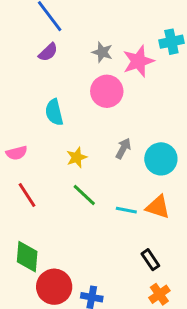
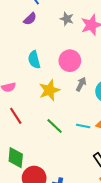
pink circle: (107, 91) -> (70, 61), moved
yellow star: (77, 157) -> (49, 90), size x1.5
green line: (84, 195) -> (55, 126), moved

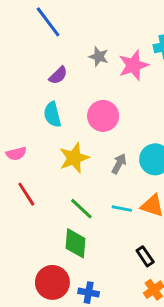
purple semicircle: (30, 19) -> (58, 75), moved
gray arrow: (81, 84) -> (119, 164), moved
green diamond: (16, 158) -> (76, 243), moved

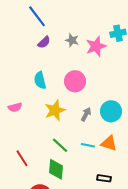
purple semicircle: (58, 75) -> (44, 42), moved
red line: (26, 194) -> (22, 158), moved
black rectangle: (145, 256) -> (104, 178), turned -48

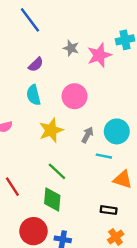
purple semicircle: (44, 42) -> (36, 65), moved
orange triangle: (109, 143) -> (123, 180), moved
cyan line: (88, 145) -> (104, 156), moved

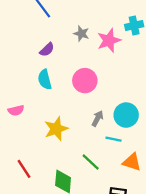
yellow star: (51, 130) -> (56, 129), moved
green line: (57, 171) -> (91, 162), moved

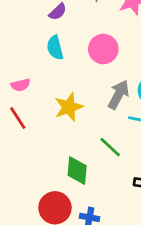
gray arrow: (97, 118) -> (118, 95), size x1.5
red line: (24, 169) -> (18, 118), moved

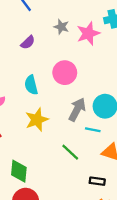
cyan semicircle: (55, 48) -> (31, 85), moved
green diamond: (77, 171) -> (19, 171), moved

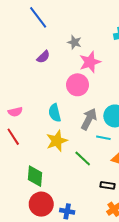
pink star: (88, 33) -> (90, 62), moved
cyan semicircle: (31, 85) -> (55, 113), moved
yellow star: (37, 120) -> (57, 141), moved

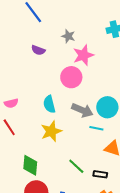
purple semicircle: (43, 57) -> (38, 50), turned 64
gray arrow: (89, 119) -> (82, 110), turned 85
green line: (83, 158) -> (76, 166), moved

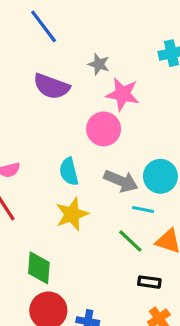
purple semicircle: (38, 50) -> (51, 86), size x1.6
pink star: (83, 55) -> (123, 94), turned 30
green line: (76, 166) -> (130, 241), moved

